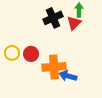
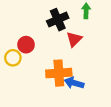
red triangle: (74, 23) -> (74, 39), moved
red circle: (31, 54) -> (26, 45), moved

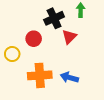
red circle: (26, 45) -> (34, 39), moved
orange cross: (59, 73) -> (40, 75), moved

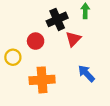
blue arrow: (69, 77) -> (86, 73), moved, turned 30

